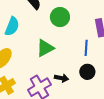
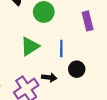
blue line: (86, 48) -> (61, 49), moved

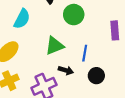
black arrow: (49, 77) -> (66, 70), moved

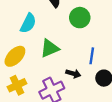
green triangle: (54, 46) -> (50, 48), moved

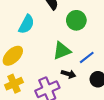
green triangle: (50, 48) -> (62, 51), moved
blue line: (92, 56) -> (87, 57), turned 42

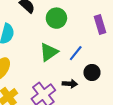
black arrow: (69, 74) -> (70, 84), moved

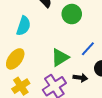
green triangle: (49, 52) -> (60, 57), moved

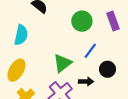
green circle: (72, 14) -> (82, 21), moved

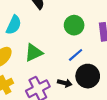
green triangle: (62, 63) -> (34, 53), moved
black circle: (108, 69) -> (88, 76), size x1.5

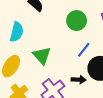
green triangle: (34, 53) -> (42, 56), turned -36

